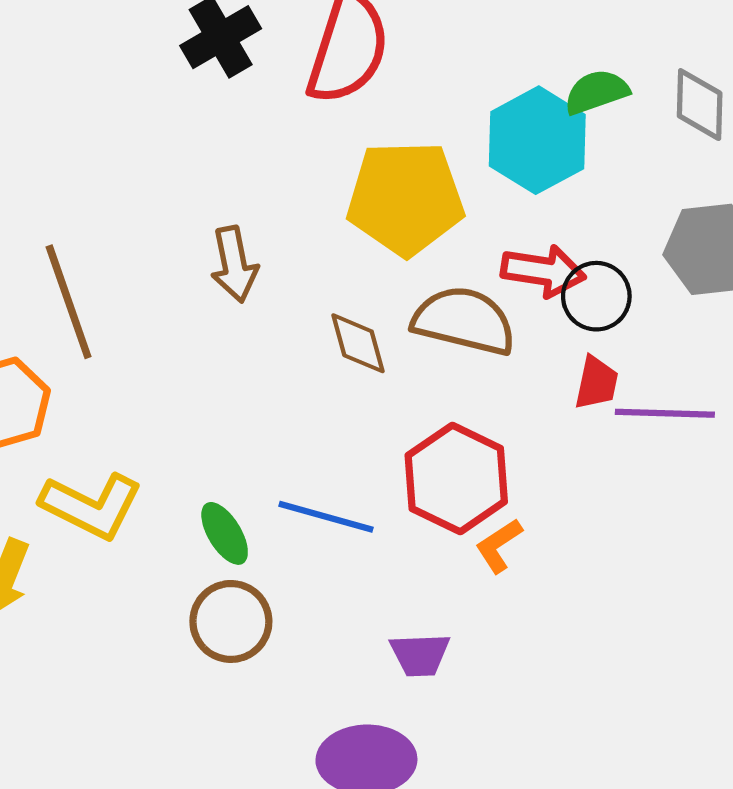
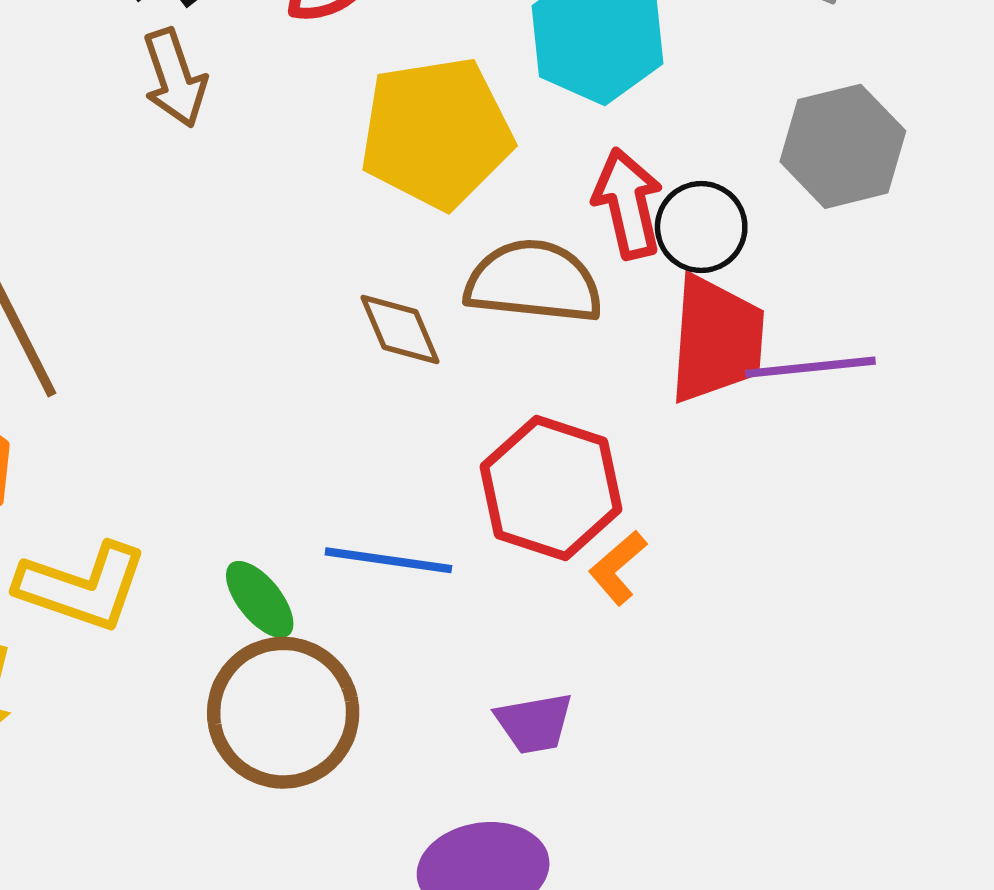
brown arrow: (234, 264) -> (175, 78), moved
red arrow: (543, 271) -> (628, 203), turned -104
red trapezoid: (597, 383) -> (716, 339), size x1.8
brown circle: (231, 621) -> (283, 713), size x1.4

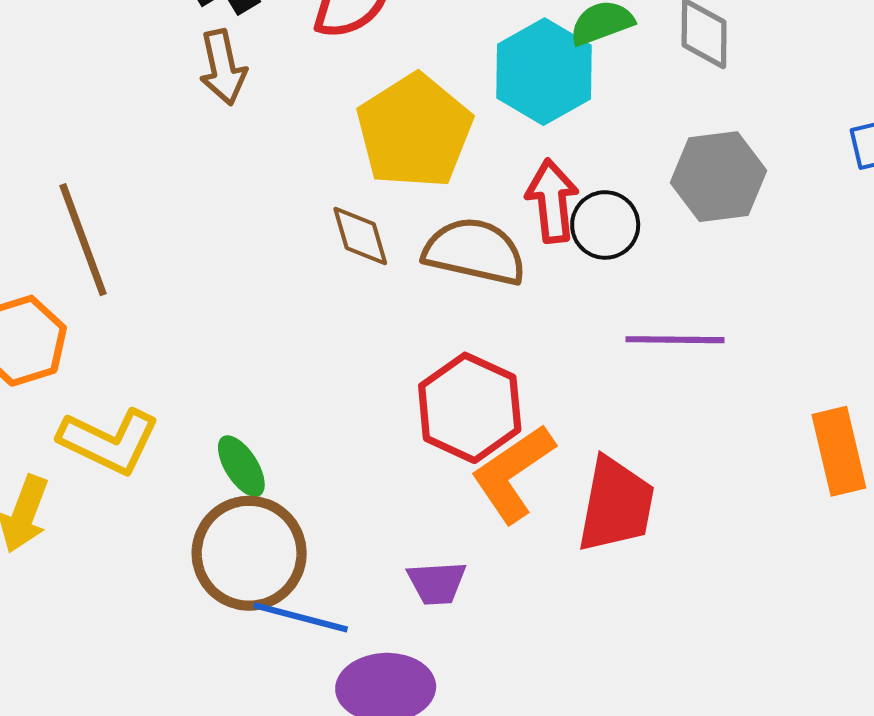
yellow pentagon: (436, 133) -> (414, 131), turned -30
brown diamond: (400, 329) -> (360, 236), moved
red trapezoid: (716, 339) -> (616, 505), moved
blue line: (388, 560) -> (301, 617), moved
orange L-shape: (618, 568) -> (513, 473), size x1.8

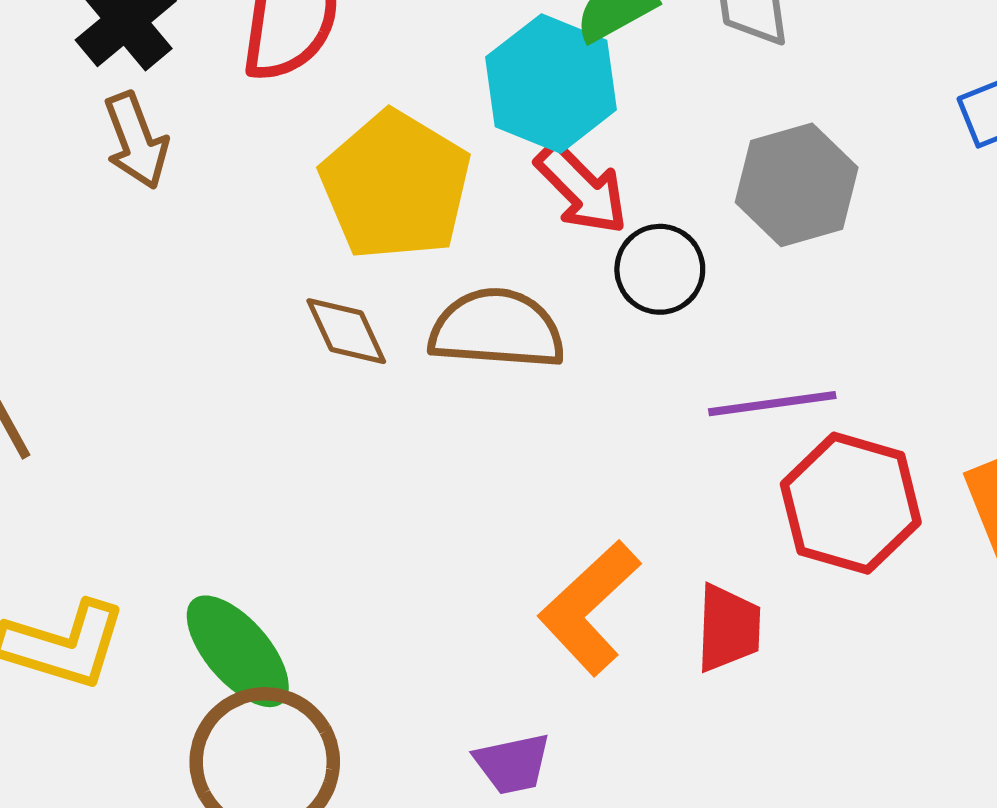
red arrow: (552, 201) -> (582, 189), moved, turned 150
red hexagon: (470, 408) -> (851, 503), moved
green ellipse: (241, 466) -> (238, 651), size x1.5
red trapezoid: (616, 505) -> (728, 628), size x0.7

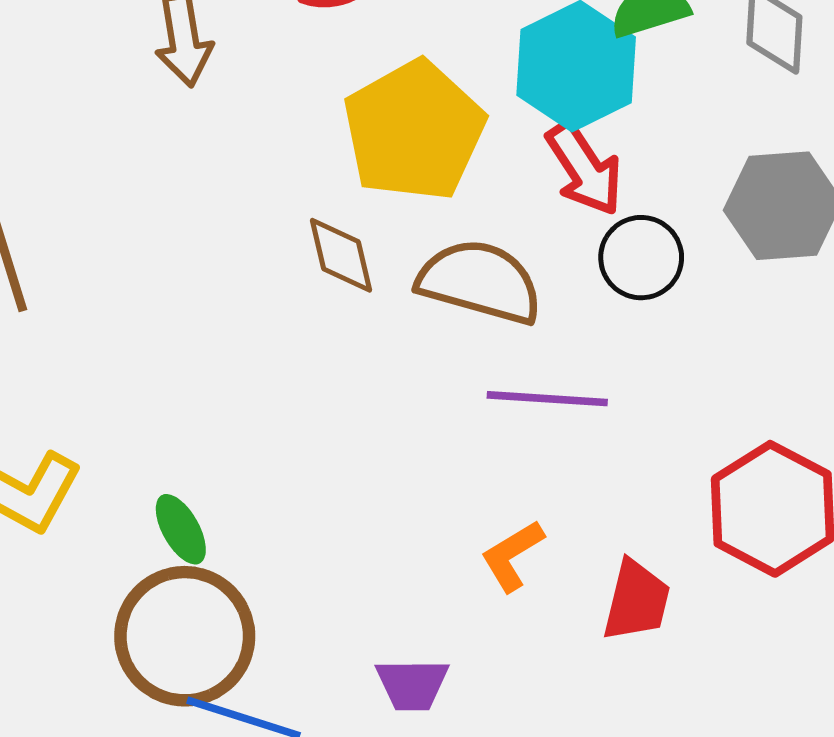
purple line: (772, 404) -> (547, 399), moved
orange L-shape: (589, 608) -> (512, 556), size x0.6
green ellipse: (238, 651) -> (181, 529), size x0.6

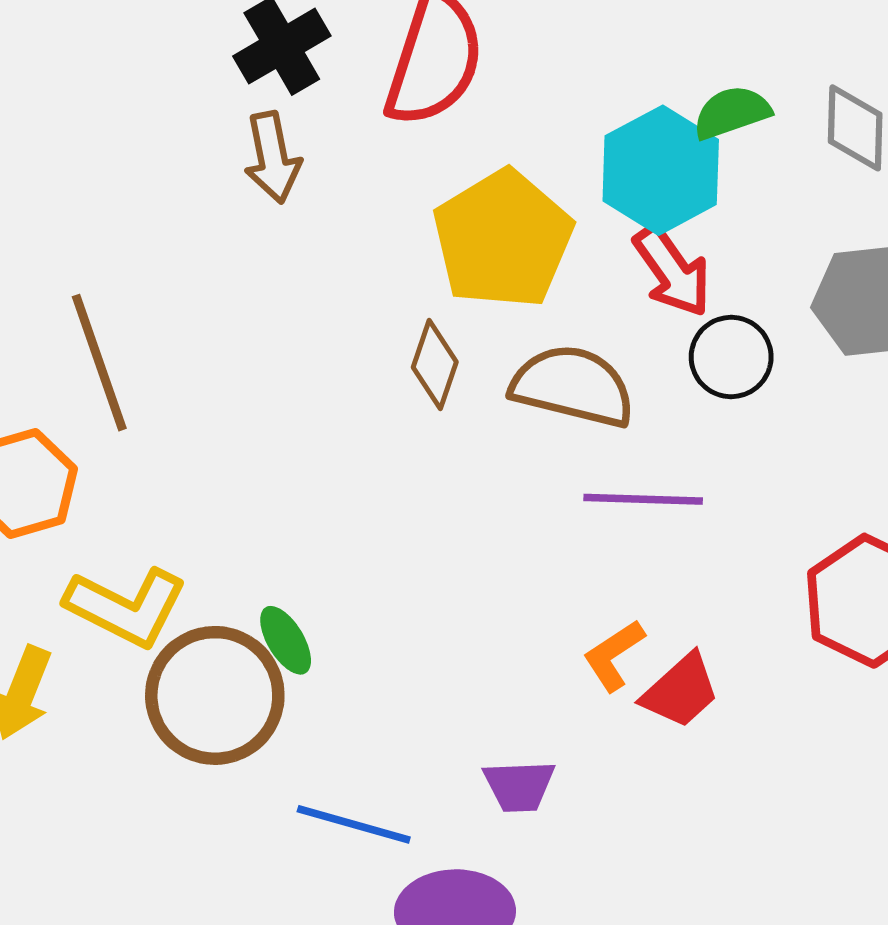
brown diamond: (341, 255) -> (435, 365), turned 34
red trapezoid: (636, 601) -> (681, 691), moved, turned 36
brown circle: (185, 636) -> (215, 695), moved

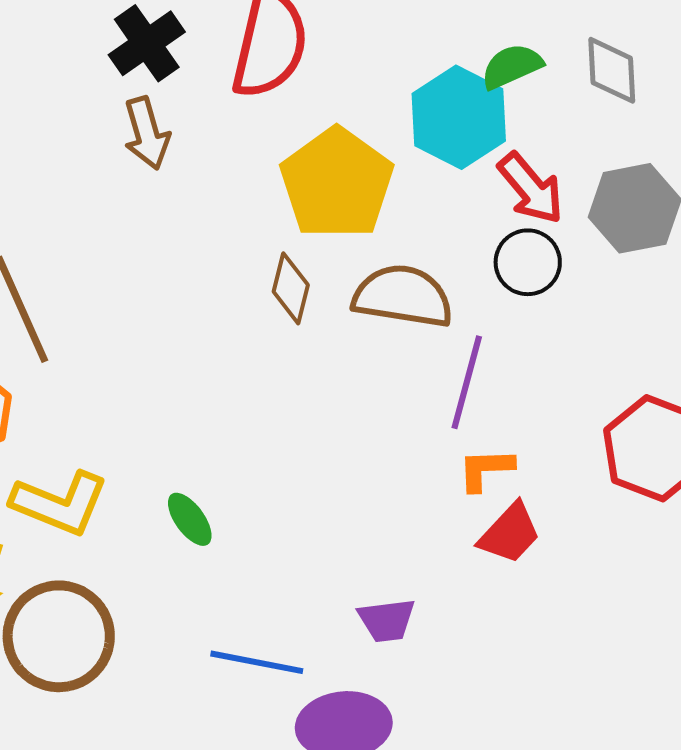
red arrow: (672, 271) -> (531, 188), moved
purple line: (643, 499) -> (467, 382), turned -72
orange L-shape: (614, 655) -> (486, 469), moved, turned 36
brown circle: (215, 695) -> (59, 636), moved

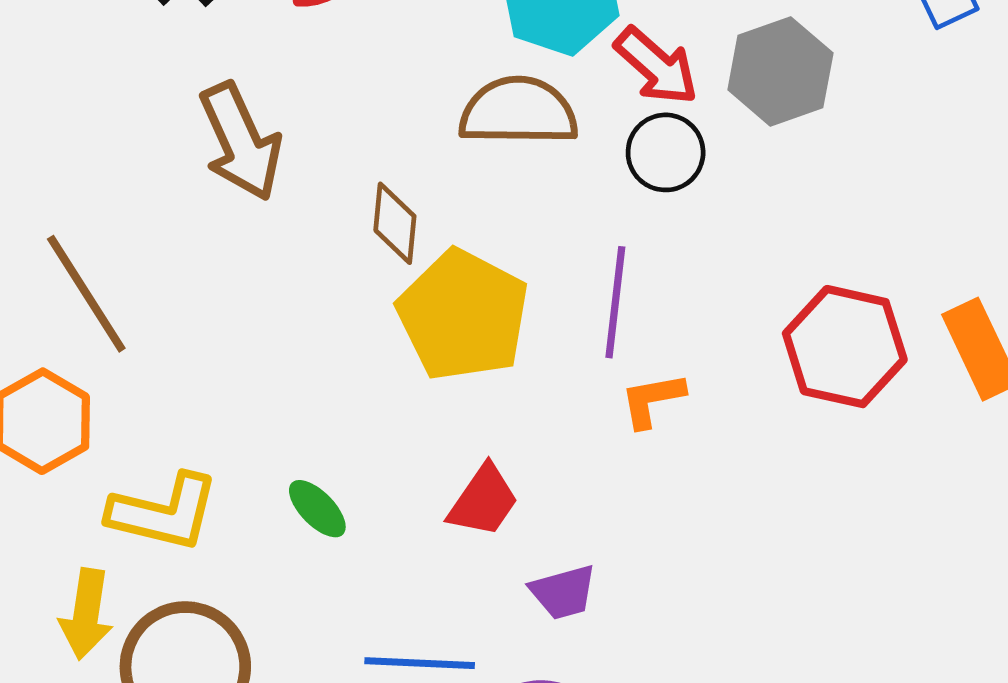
brown arrow: (147, 133) -> (241, 142), moved, size x1.4
yellow pentagon: (337, 183) -> (463, 315), moved
brown semicircle: (403, 296) -> (518, 111), moved
red trapezoid: (510, 533) -> (483, 501), moved

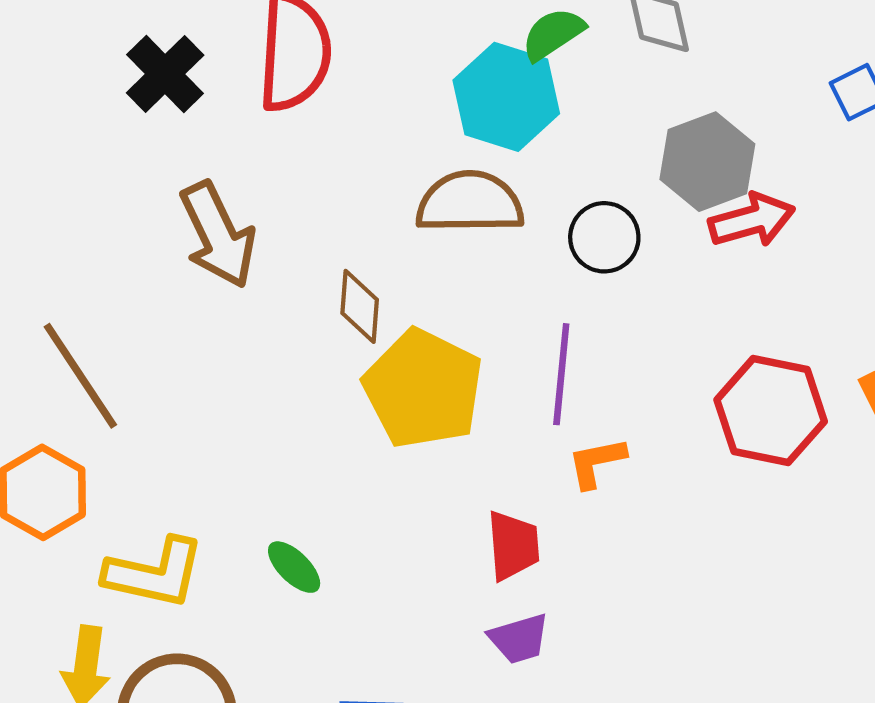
red arrow: (656, 66) -> (752, 220), moved, turned -56
red trapezoid: (483, 501) -> (513, 546), moved, turned -38

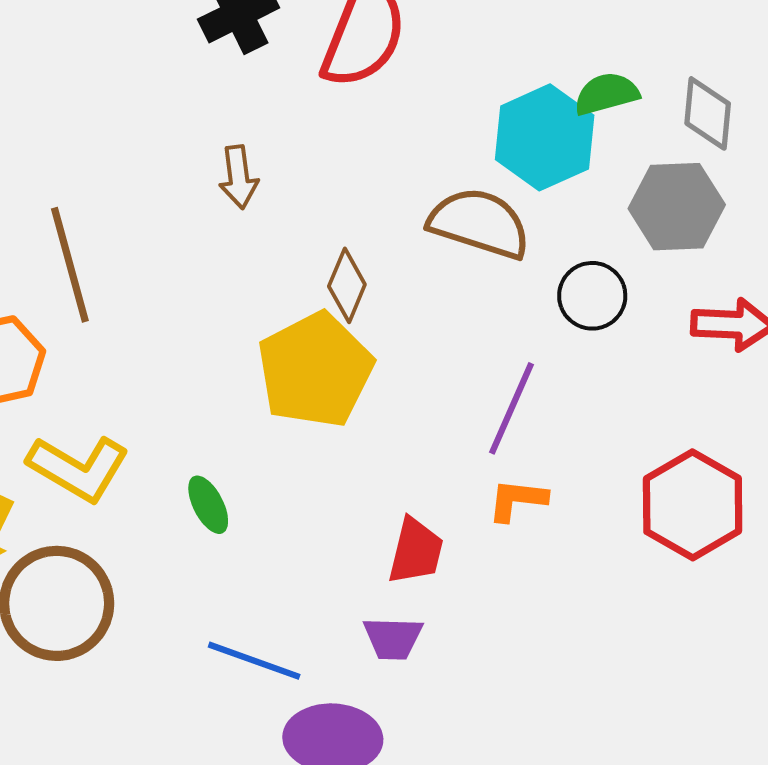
gray hexagon: (707, 162) -> (677, 207), moved
brown arrow: (218, 235) -> (239, 177), size x0.6
yellow pentagon: (423, 389) -> (315, 370), moved

